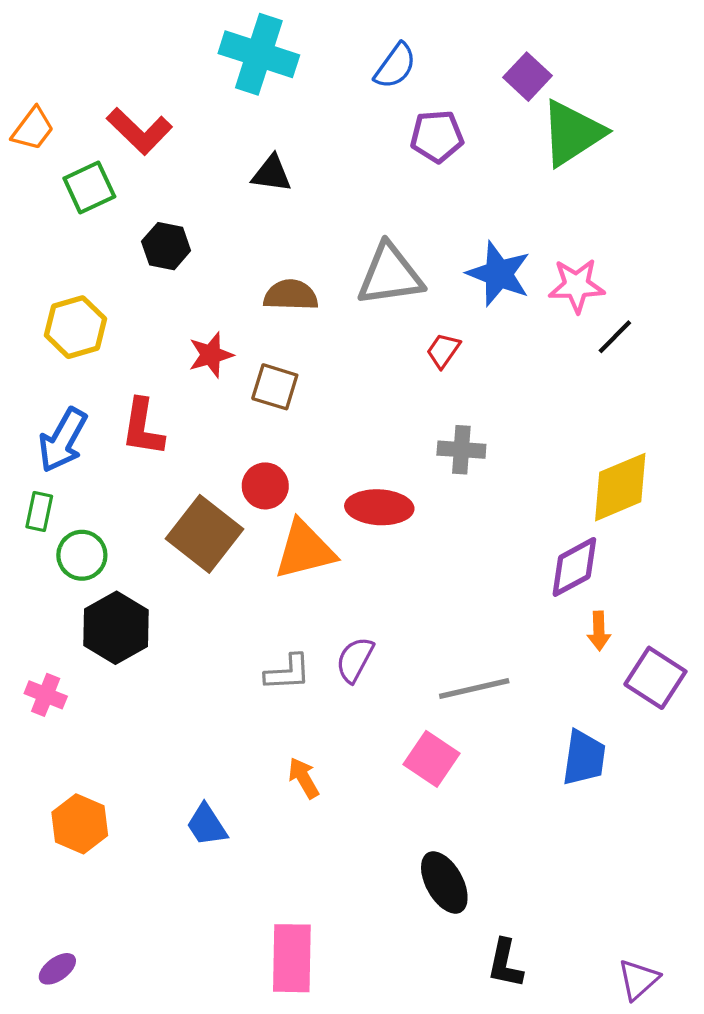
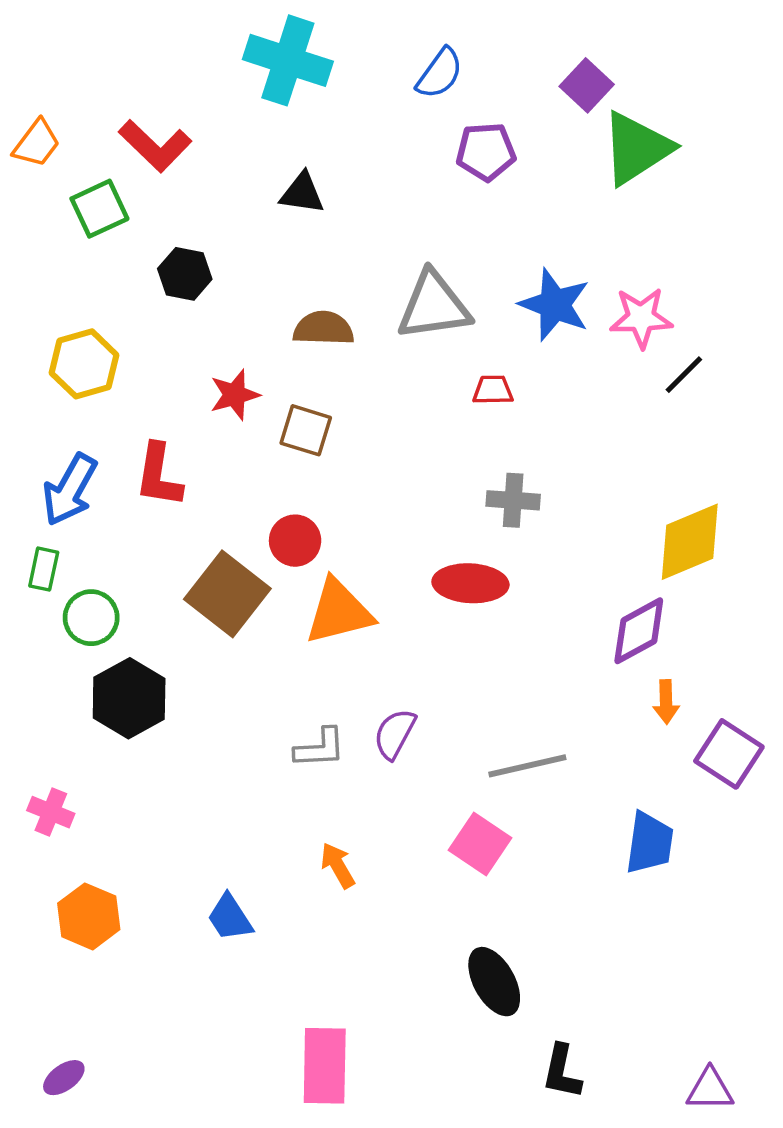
red trapezoid: (443, 351) -> (493, 390), turned 54
red ellipse: (379, 507) -> (470, 583), moved
pink cross: (46, 695) -> (51, 812), moved
purple triangle: (638, 980) -> (710, 1089), turned 42

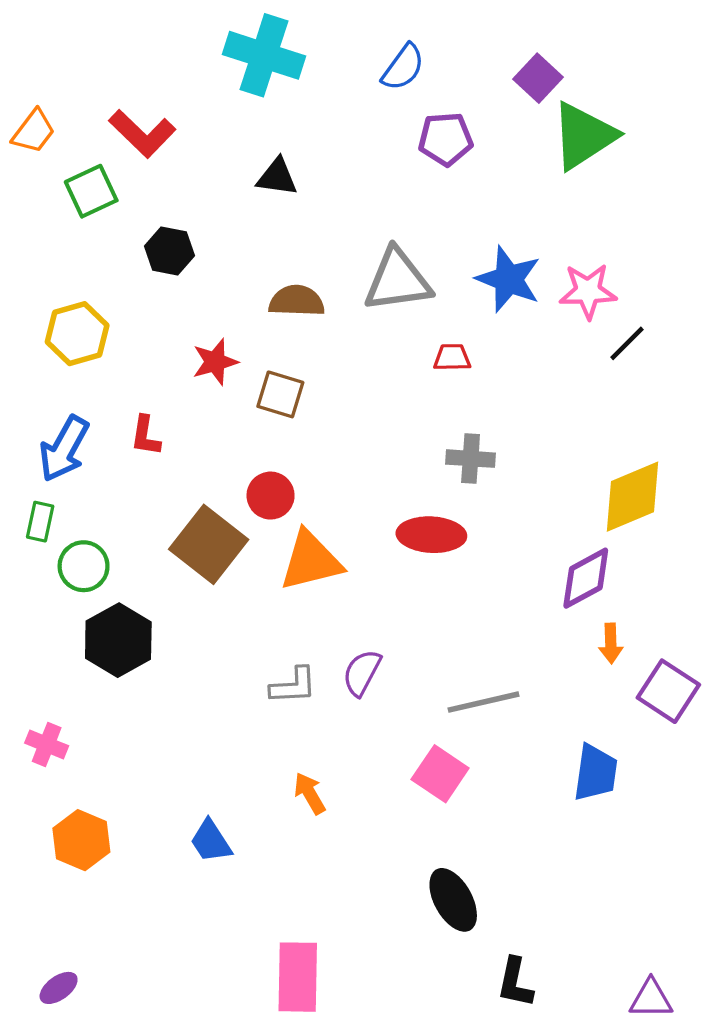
red L-shape: (159, 475) -> (146, 436), size x0.7

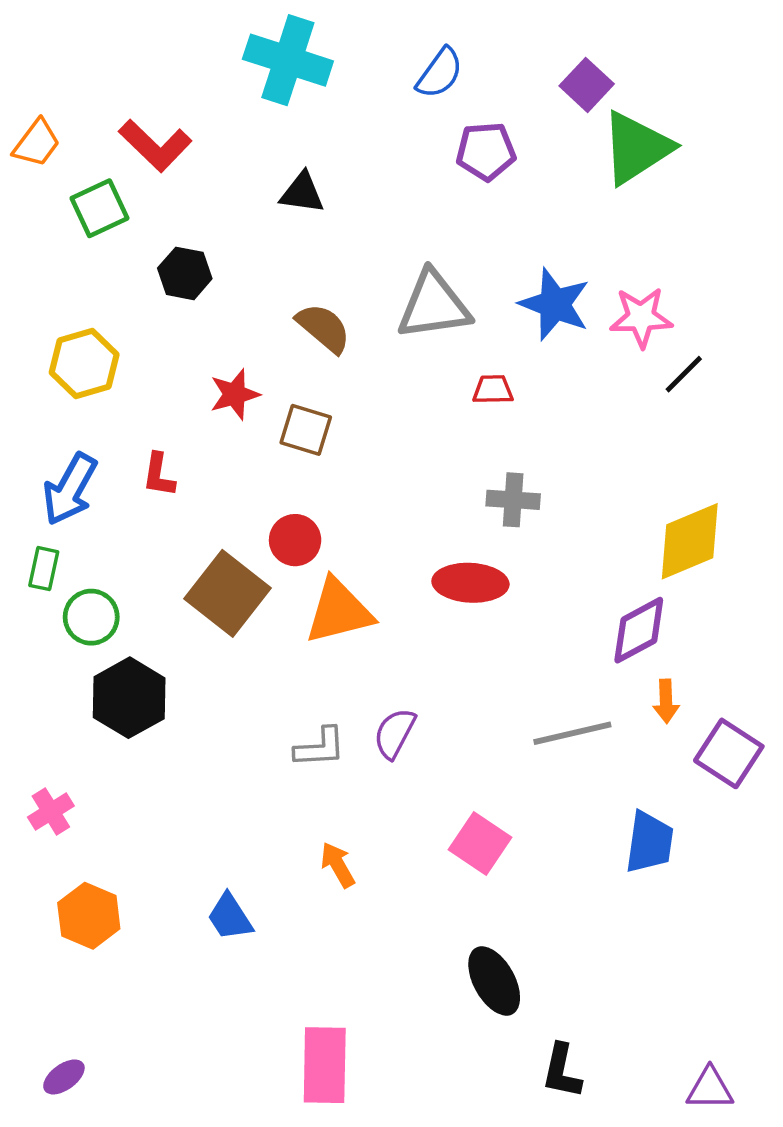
brown semicircle: (297, 301) -> (323, 328), turned 38
gray line: (484, 702) -> (572, 733), moved
pink cross: (47, 744) -> (51, 812), turned 36

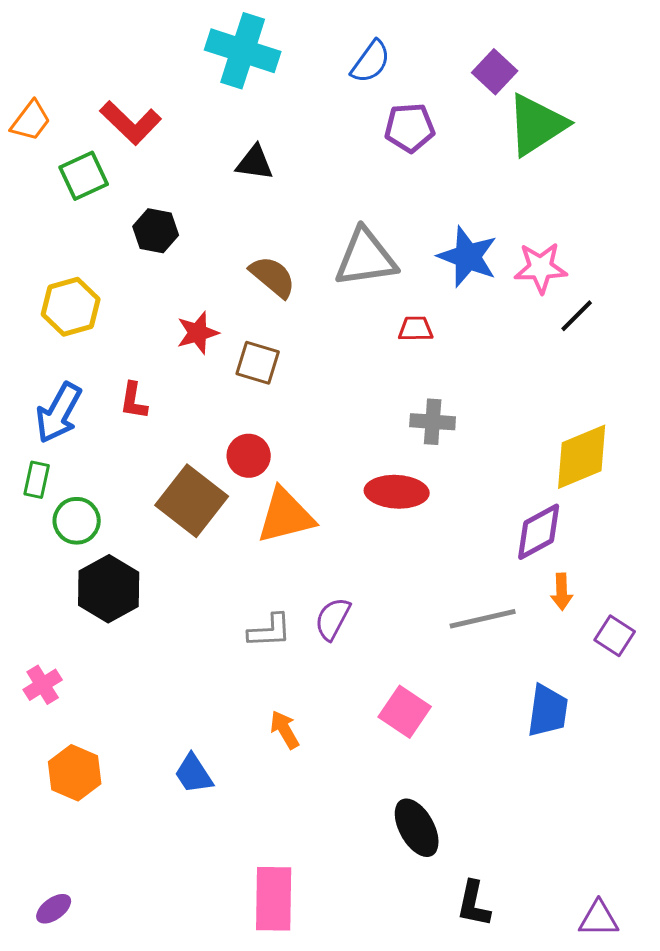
purple square: (729, 753) -> (615, 636), size x0.7

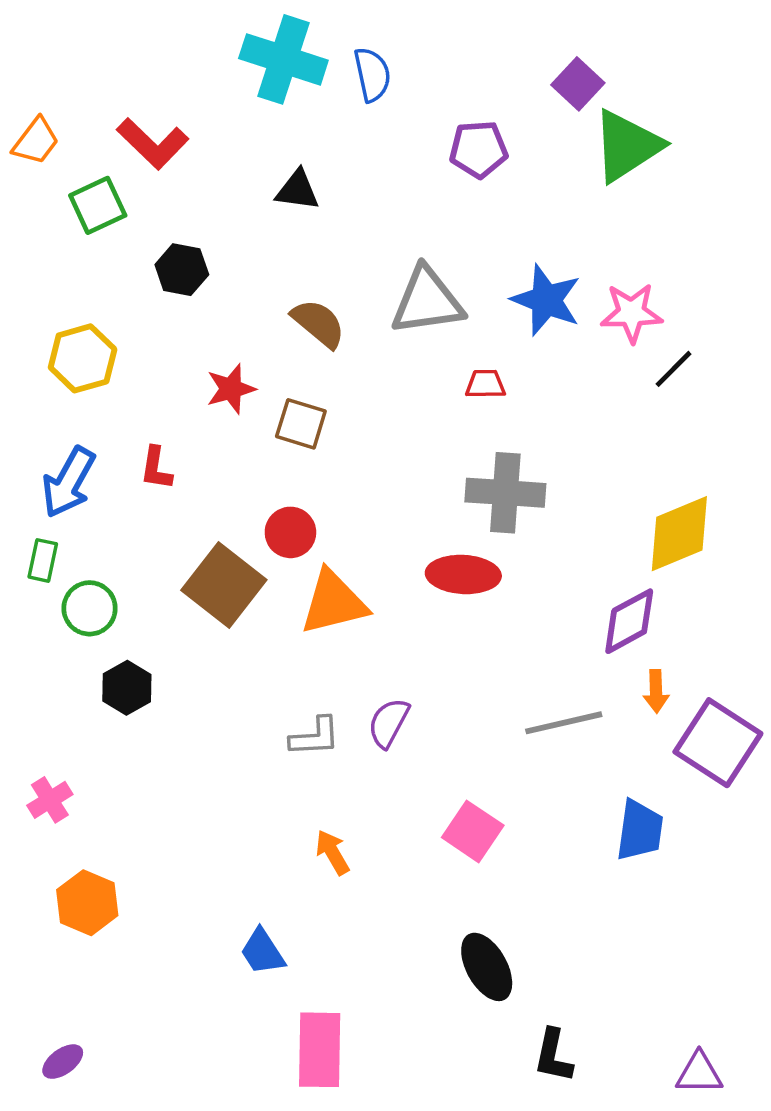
blue semicircle: (371, 62) -> (372, 75), moved, turned -48
gray cross: (433, 422) -> (505, 493), size x1.5
black hexagon: (109, 589) -> (127, 688), size x0.7
purple square: (615, 636) -> (718, 743), size x1.8
blue trapezoid: (194, 774) -> (262, 952), moved

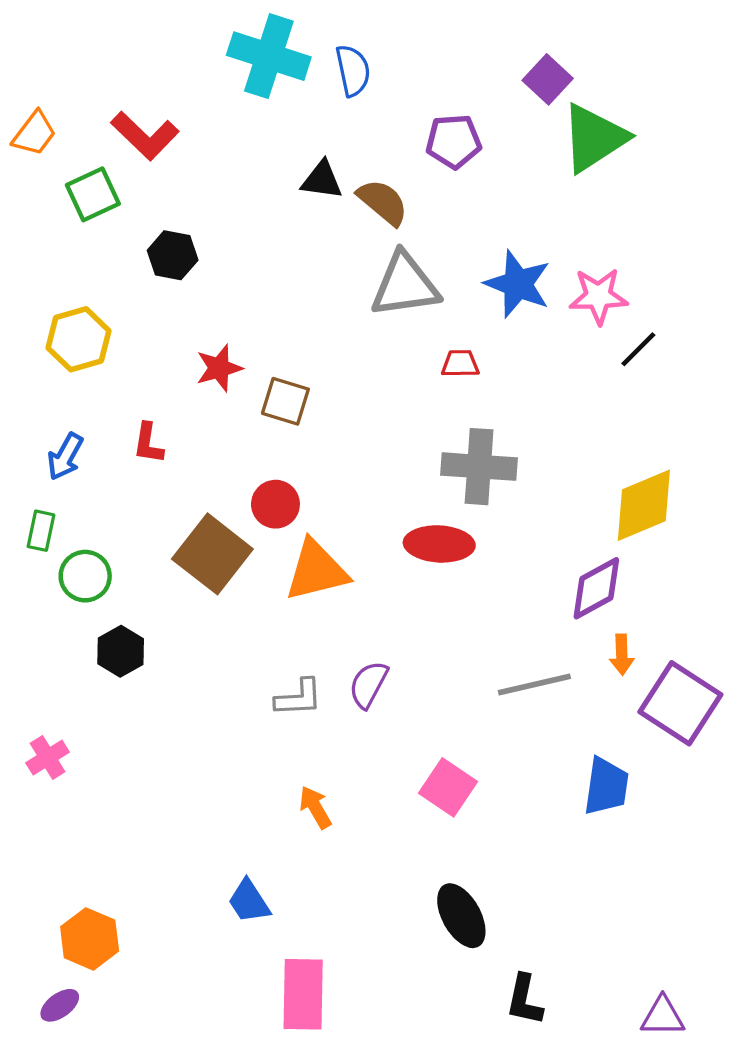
black triangle: (297, 190) -> (322, 180), moved
brown semicircle: (318, 323) -> (383, 202), moved
blue arrow: (69, 482) -> (65, 457), size x0.7
orange hexagon: (87, 903) -> (90, 939), moved

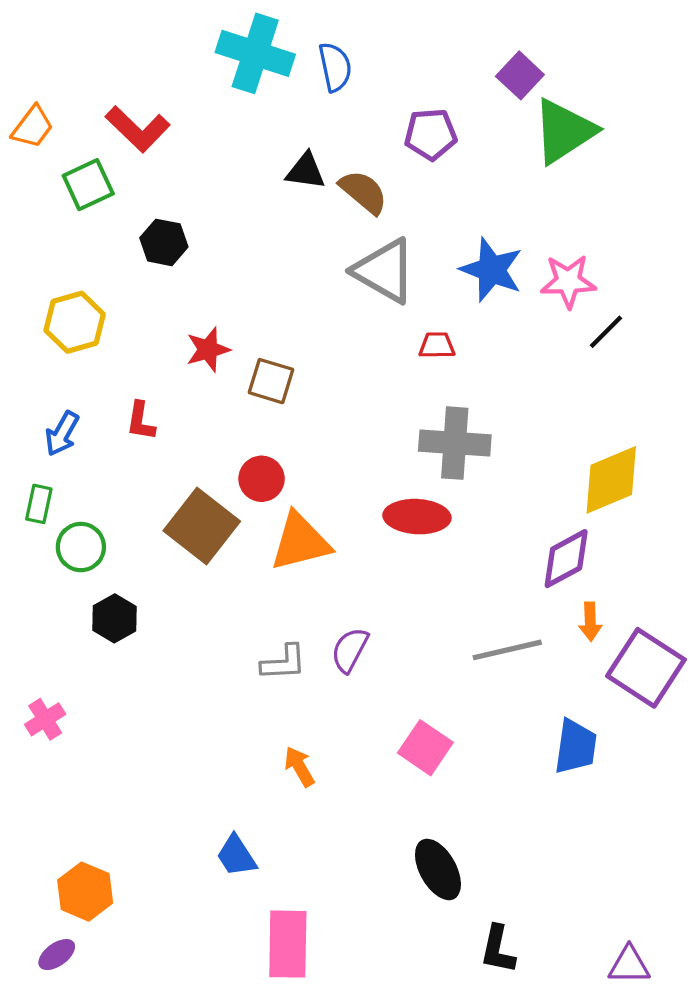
gray triangle: (405, 285) -> (384, 271), turned 38

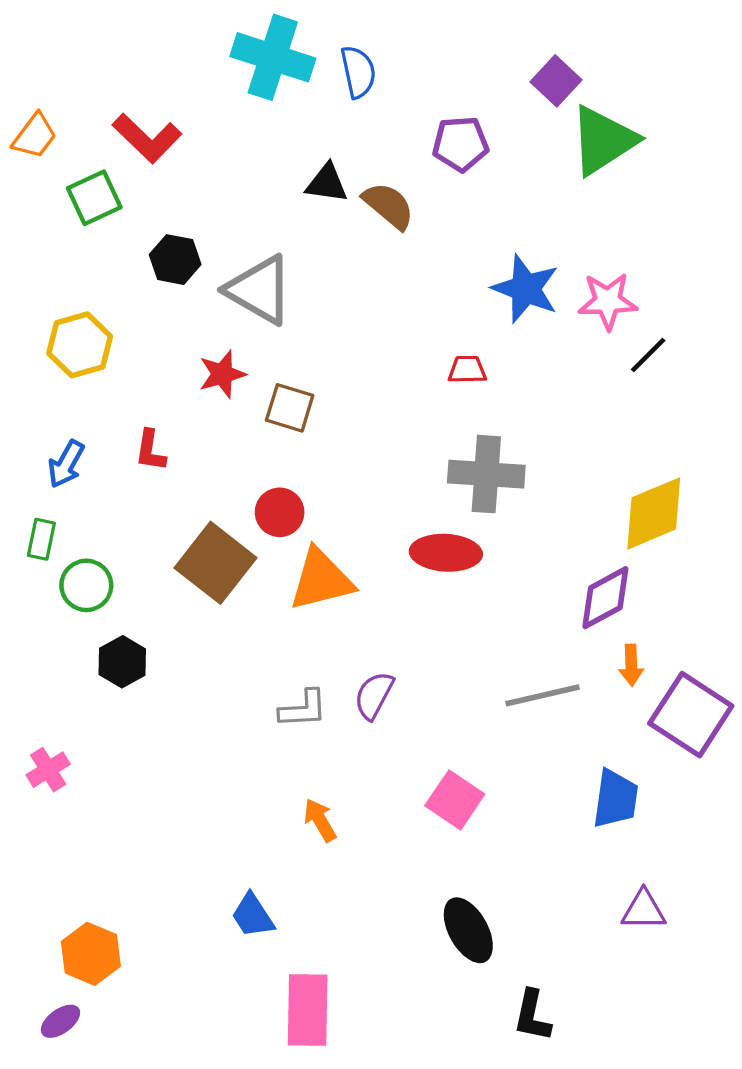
gray triangle: (384, 271) -> (259, 290), moved
purple triangle: (629, 965) -> (644, 910), moved

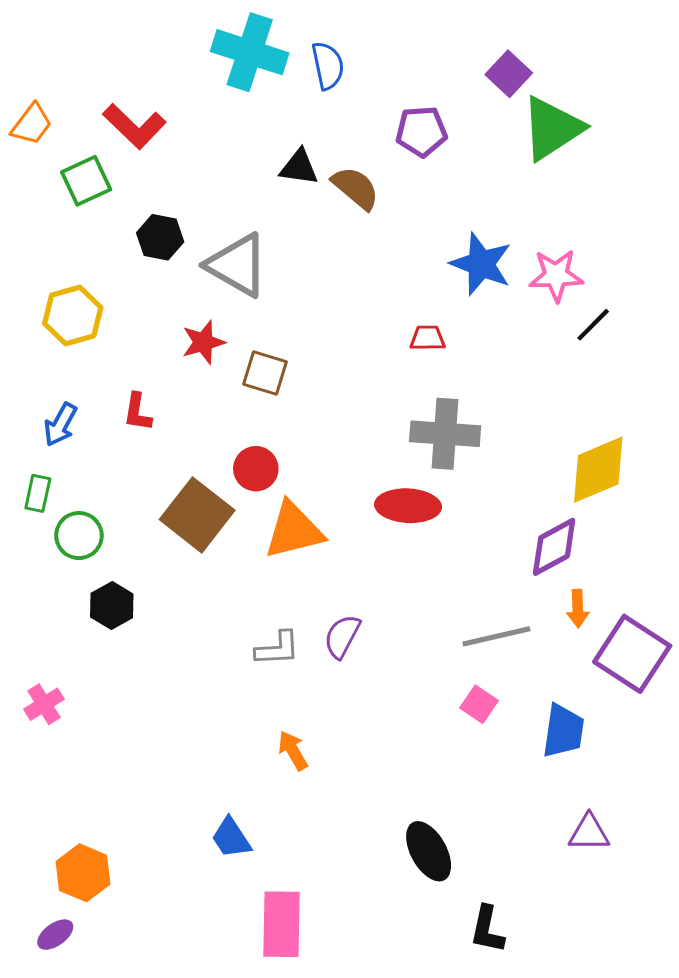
pink square: (455, 800) -> (479, 704), moved, size x0.7

